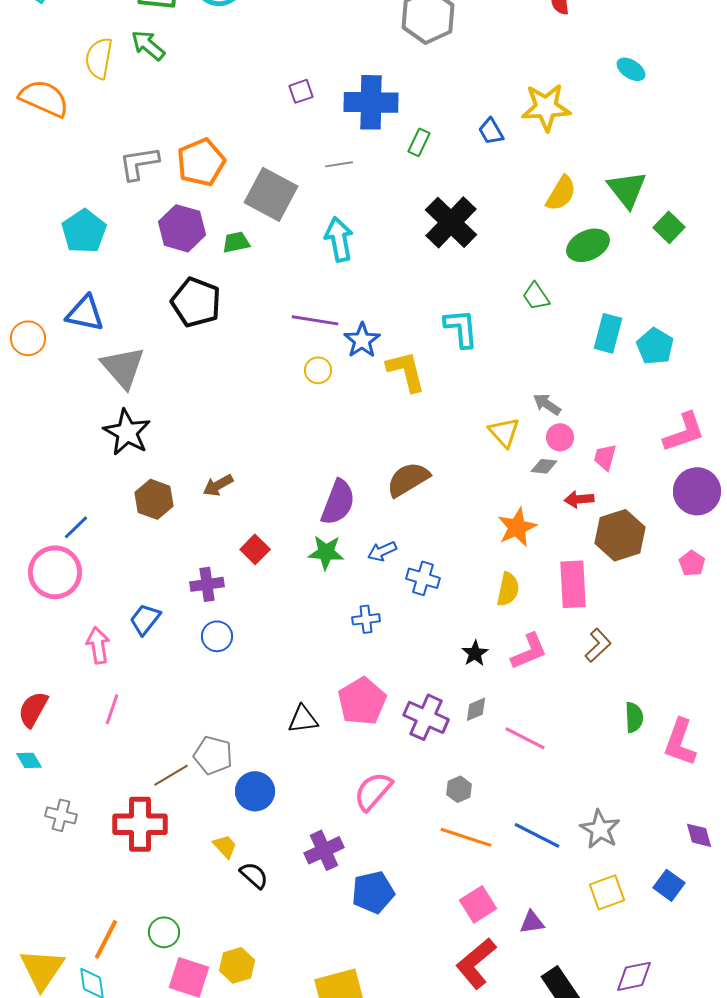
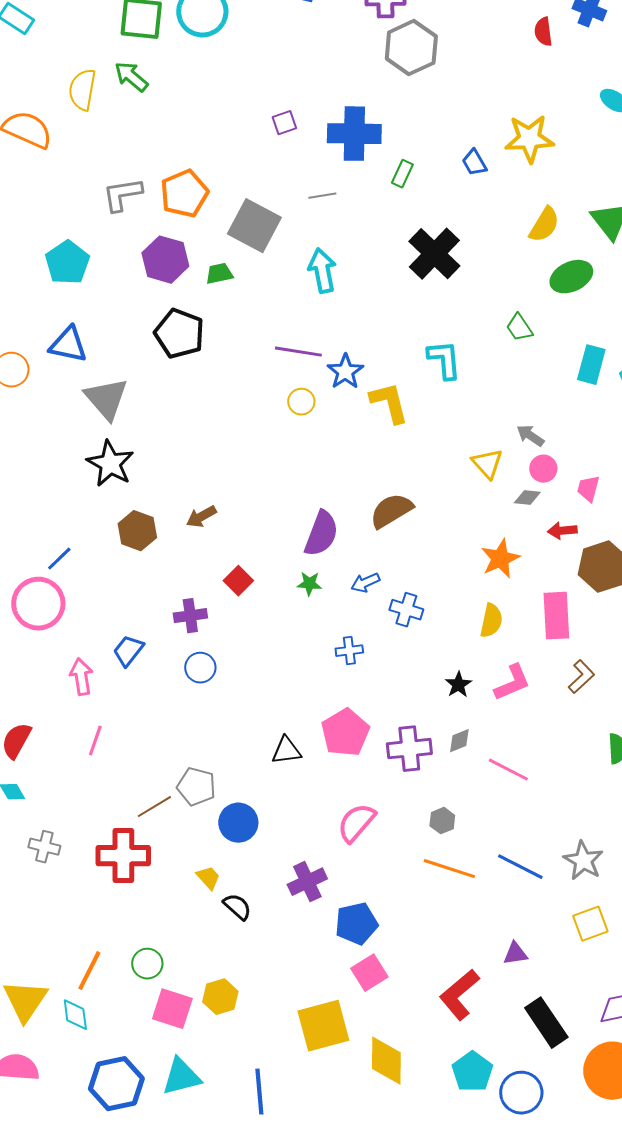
green star: (326, 552) -> (309, 584), size x0.7
purple cross: (426, 717) -> (409, 749), turned -30
pink square: (478, 904) -> (369, 973), moved

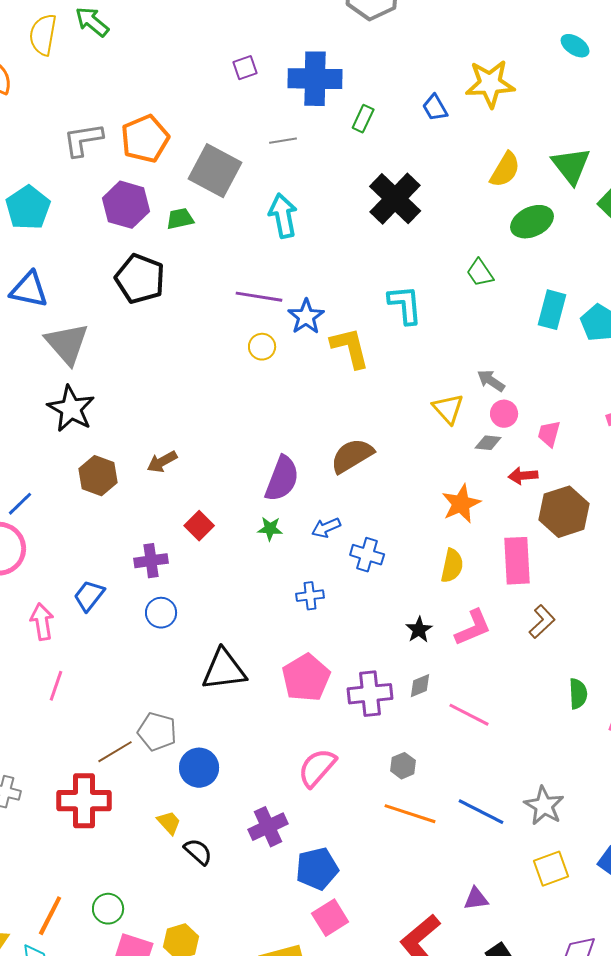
black triangle: (286, 751) -> (224, 670), moved, size x1.5

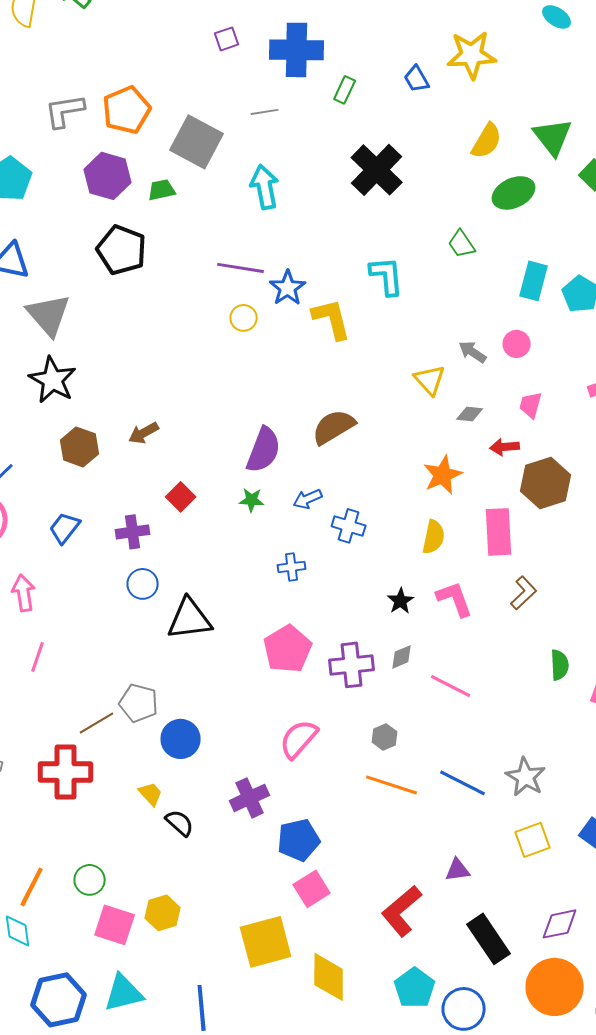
pink circle: (504, 414) -> (517, 344), moved
blue trapezoid: (89, 596) -> (65, 528), moved
pink L-shape: (473, 628) -> (455, 599), turned -87
black triangle: (224, 670) -> (190, 619), moved

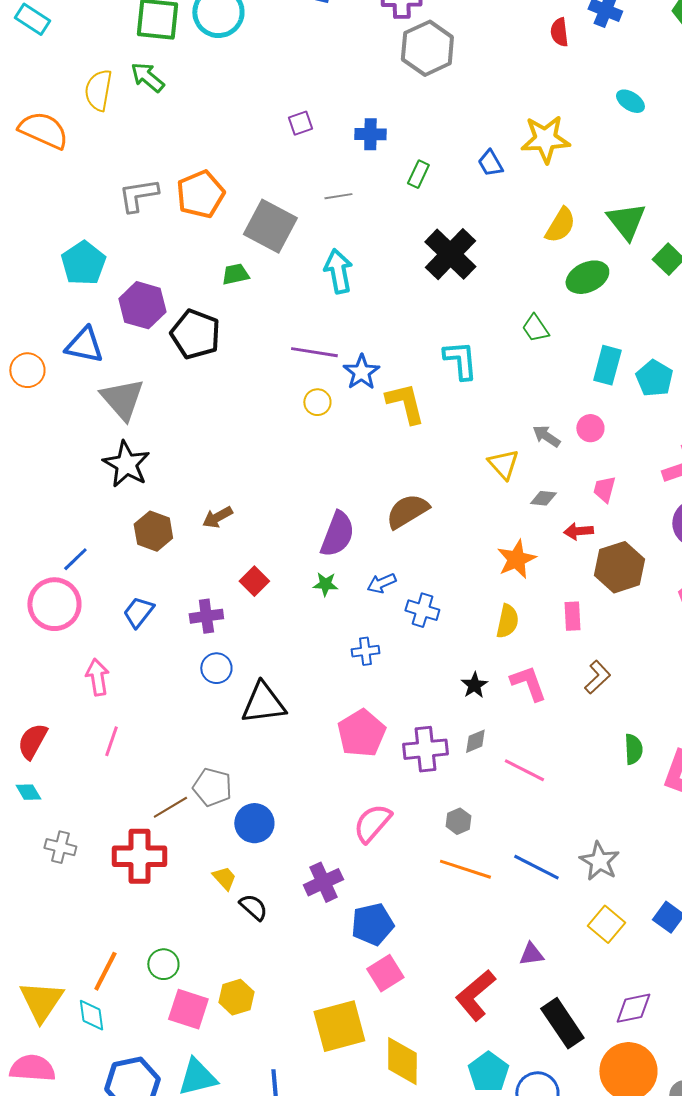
blue cross: (297, 50) -> (370, 134), size x0.6
purple hexagon: (108, 176) -> (142, 305), moved
pink rectangle: (499, 532) -> (572, 616), size x0.6
yellow square: (533, 840) -> (606, 924), turned -30

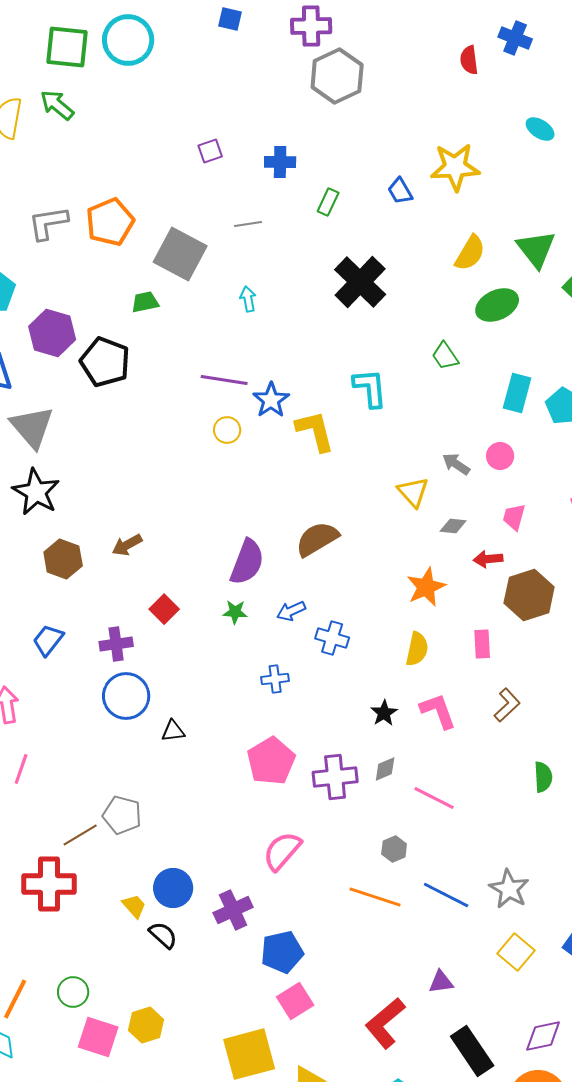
cyan arrow: (338, 271) -> (248, 299), size x0.6
blue circle: (216, 668) -> (126, 696), size x1.5
black triangle: (263, 703) -> (173, 731), size x0.5
gray hexagon: (458, 821) -> (394, 849), moved
blue circle: (254, 823) -> (173, 888), moved

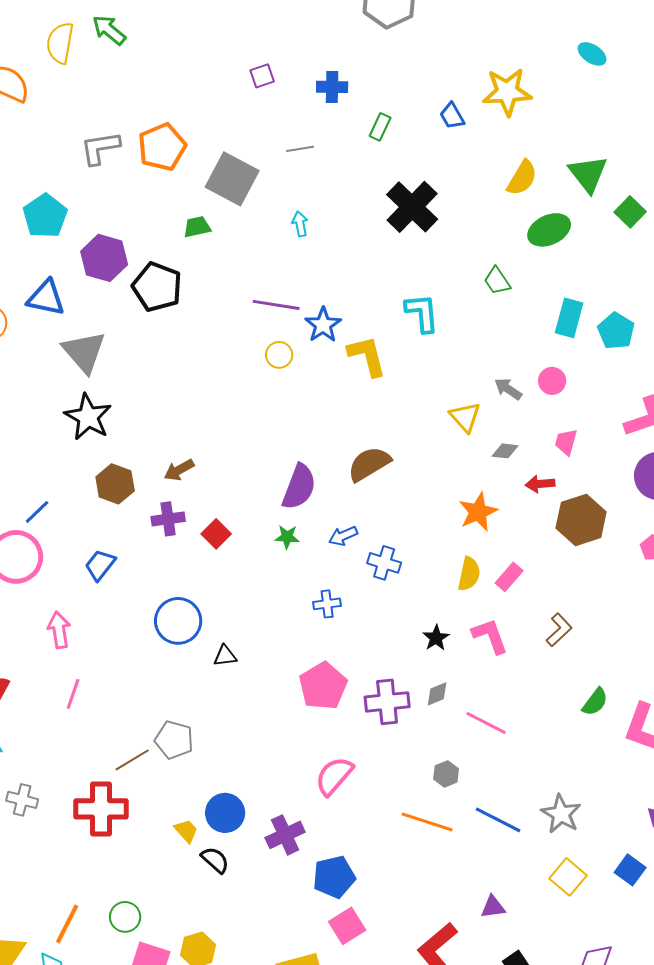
purple cross: (116, 644) -> (168, 519), moved
pink rectangle: (482, 644) -> (509, 577), moved, turned 44
green semicircle: (543, 777) -> (595, 702), turned 40

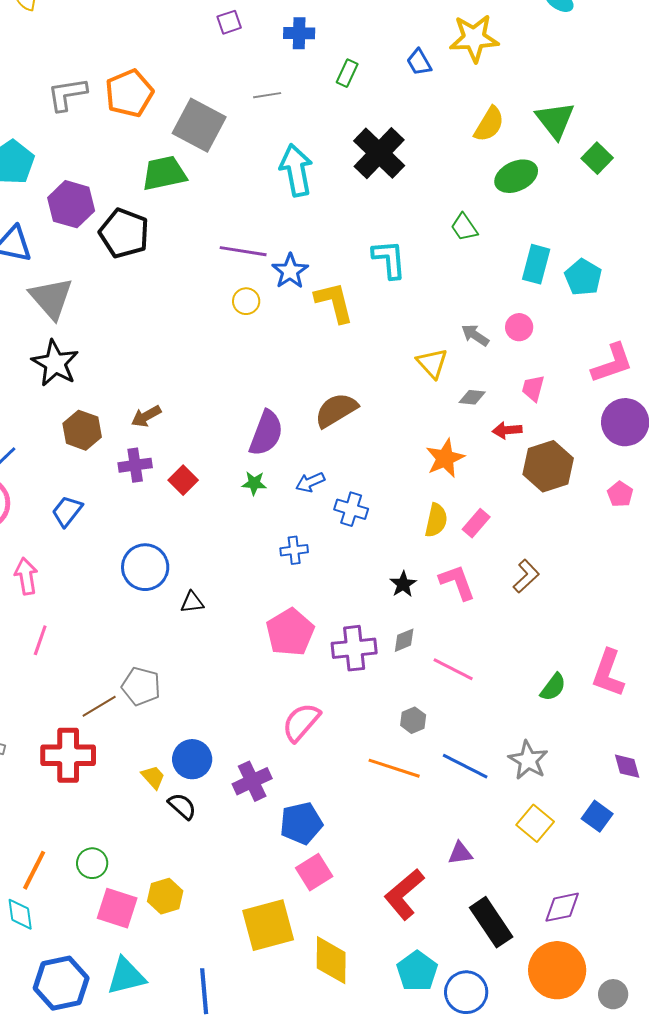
cyan arrow: (300, 224) -> (296, 170), moved, size x2.0
green trapezoid: (197, 227) -> (164, 173), size x1.6
green semicircle: (595, 702) -> (553, 687), moved

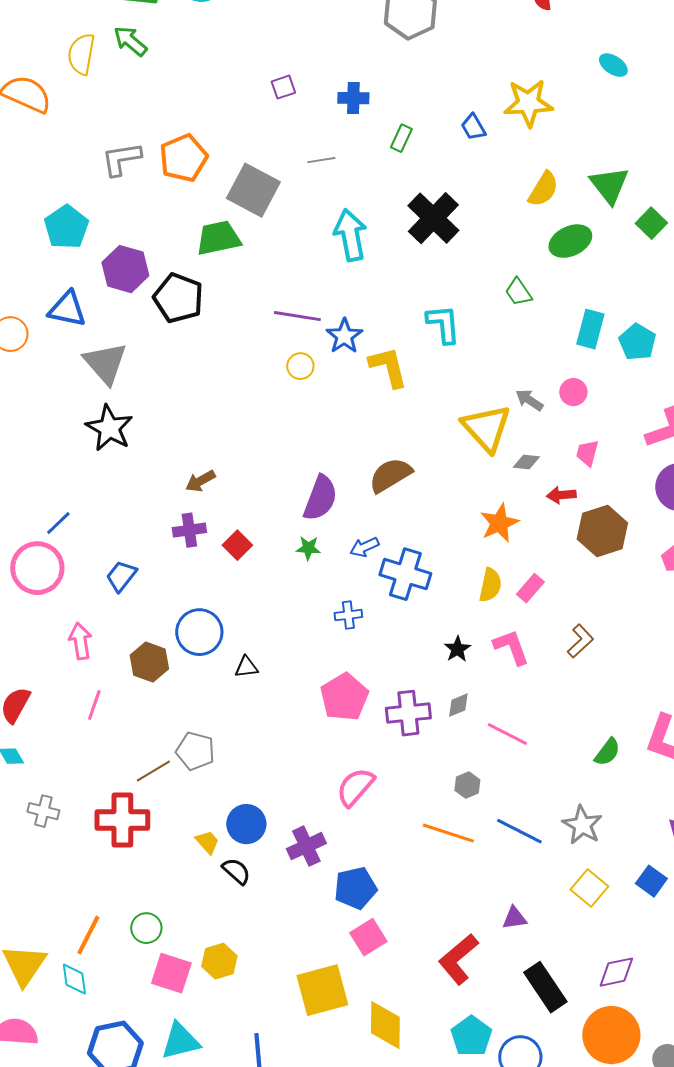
yellow triangle: (432, 363) -> (486, 428), size x1.6
brown hexagon: (82, 430) -> (149, 662), moved
blue cross: (351, 509) -> (405, 574), size x1.5

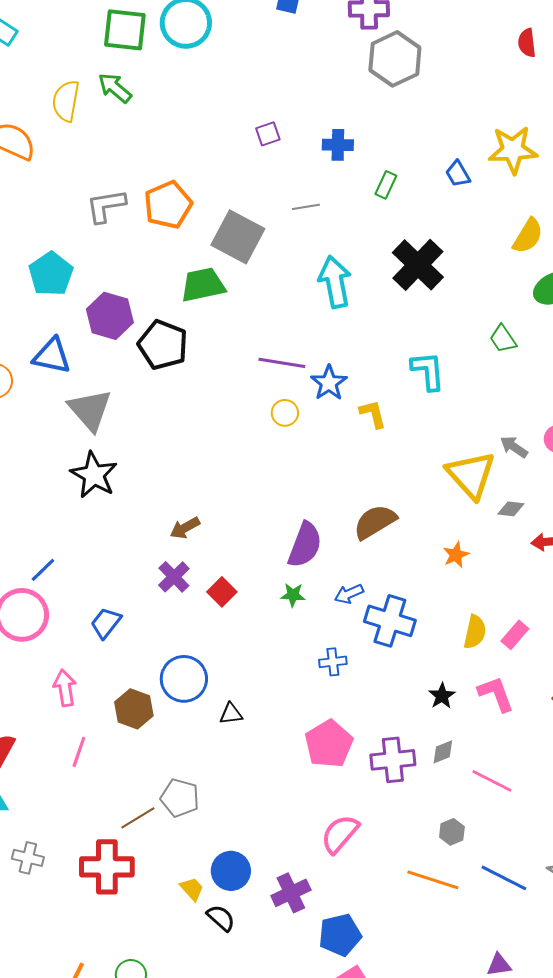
yellow L-shape: (388, 367) -> (373, 414), size x0.7
orange star: (499, 523) -> (456, 555), moved, size x0.7
purple cross: (189, 530) -> (174, 577), turned -36

